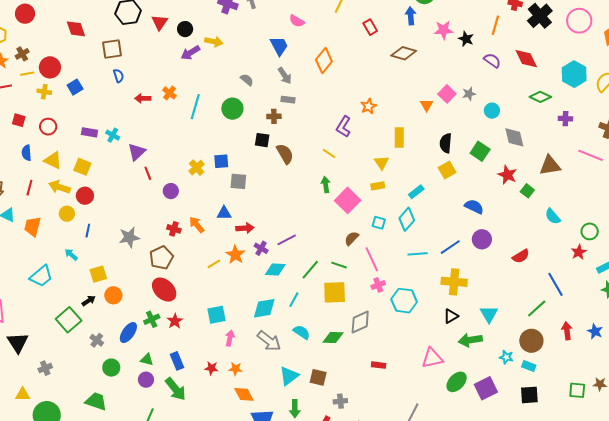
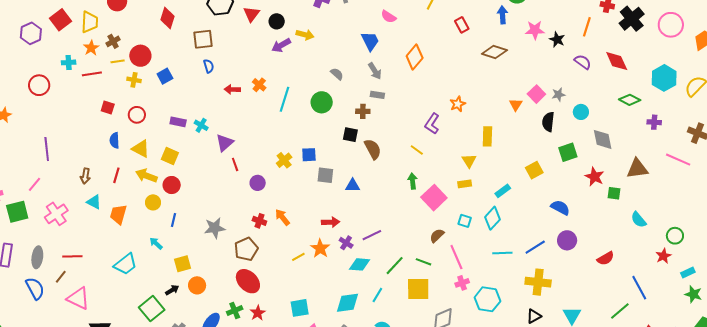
red diamond: (76, 29) -> (168, 18), turned 35
black semicircle: (446, 143) -> (548, 122), moved
green square: (480, 151) -> (568, 152), turned 36
green square: (527, 191) -> (614, 193), turned -32
blue triangle: (224, 213) -> (353, 186), moved

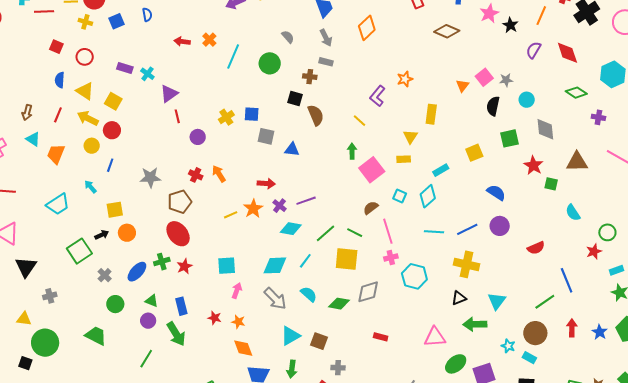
pink star: (535, 30) -> (489, 13), turned -30
purple semicircle: (583, 62) -> (534, 50), turned -102
blue semicircle: (209, 66) -> (147, 15), moved

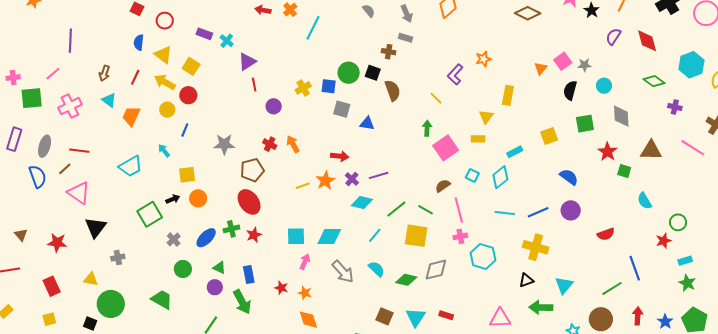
green circle: (270, 63) -> (349, 73), moved
cyan diamond: (275, 265) -> (329, 237), moved
cyan triangle: (290, 336) -> (416, 317), moved, turned -30

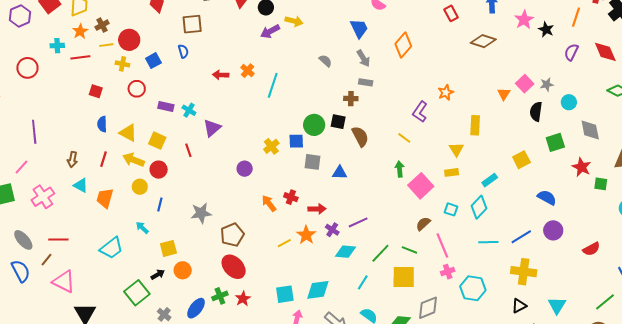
red circle: (165, 21) -> (137, 89), moved
red line: (254, 85) -> (188, 150), moved
red cross: (270, 144) -> (291, 197), moved
gray ellipse: (45, 146) -> (23, 240), turned -50

